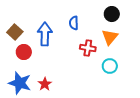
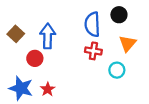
blue semicircle: (74, 23) -> (92, 24), moved, size x1.6
orange triangle: (110, 37) -> (128, 43), moved
red circle: (24, 52) -> (35, 58), moved

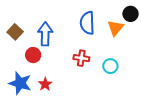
black circle: (119, 15) -> (131, 14), moved
orange triangle: (128, 43) -> (115, 28), moved
red cross: (93, 51) -> (81, 58), moved

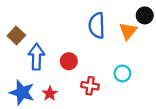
blue arrow: (45, 34) -> (36, 57), moved
red circle: (33, 55) -> (69, 61), moved
red cross: (81, 58) -> (90, 86), moved

